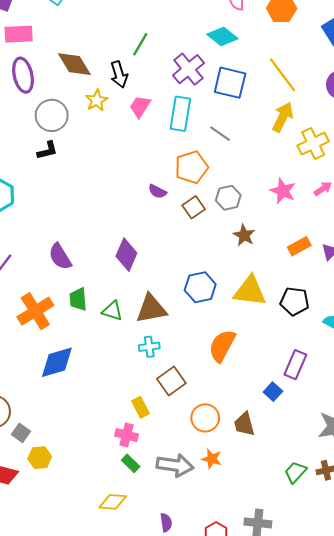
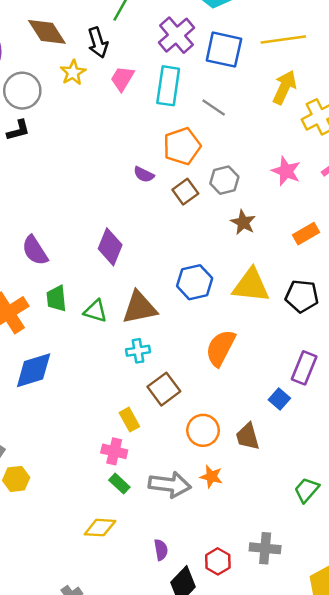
yellow line: (283, 75) -> (283, 39), turned -60

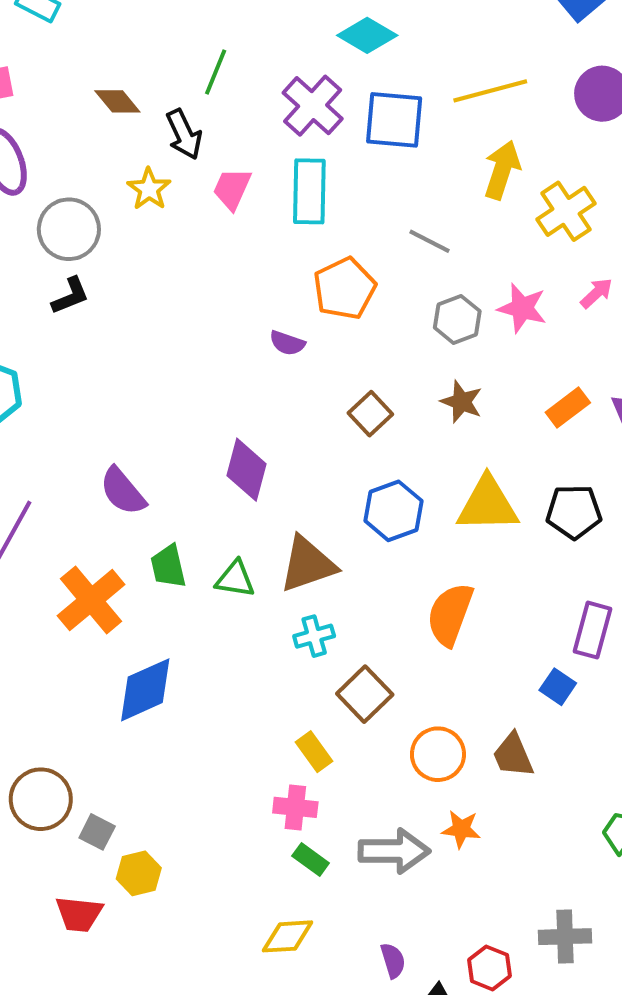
brown diamond: (47, 32) -> (117, 101), moved, size x0.7
gray line: (214, 108) -> (429, 241), moved
gray hexagon: (224, 180) -> (457, 319), moved
brown square: (185, 192) -> (370, 414), moved

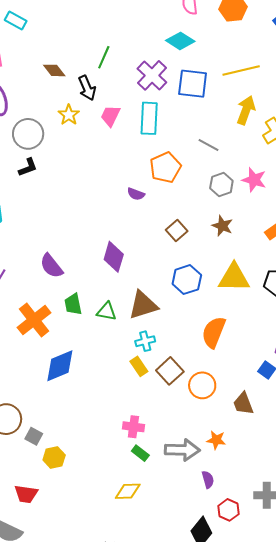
yellow rectangle: (314, 752) -> (139, 366), moved
orange circle: (438, 754) -> (202, 385), moved
red trapezoid: (79, 914) -> (26, 494), moved
purple semicircle: (393, 961) -> (208, 480), moved

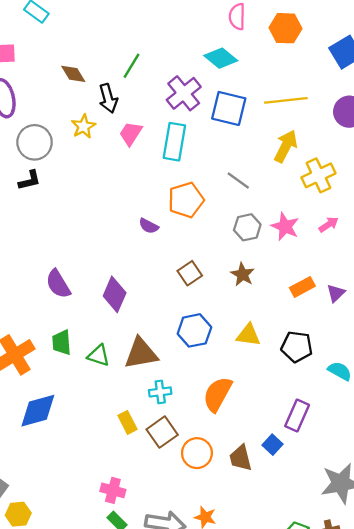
purple semicircle: (51, 266) -> (58, 284), moved
yellow triangle: (234, 278) -> (248, 335), size x0.7
cyan cross: (145, 341) -> (160, 392), moved
brown trapezoid: (243, 404) -> (241, 458), moved

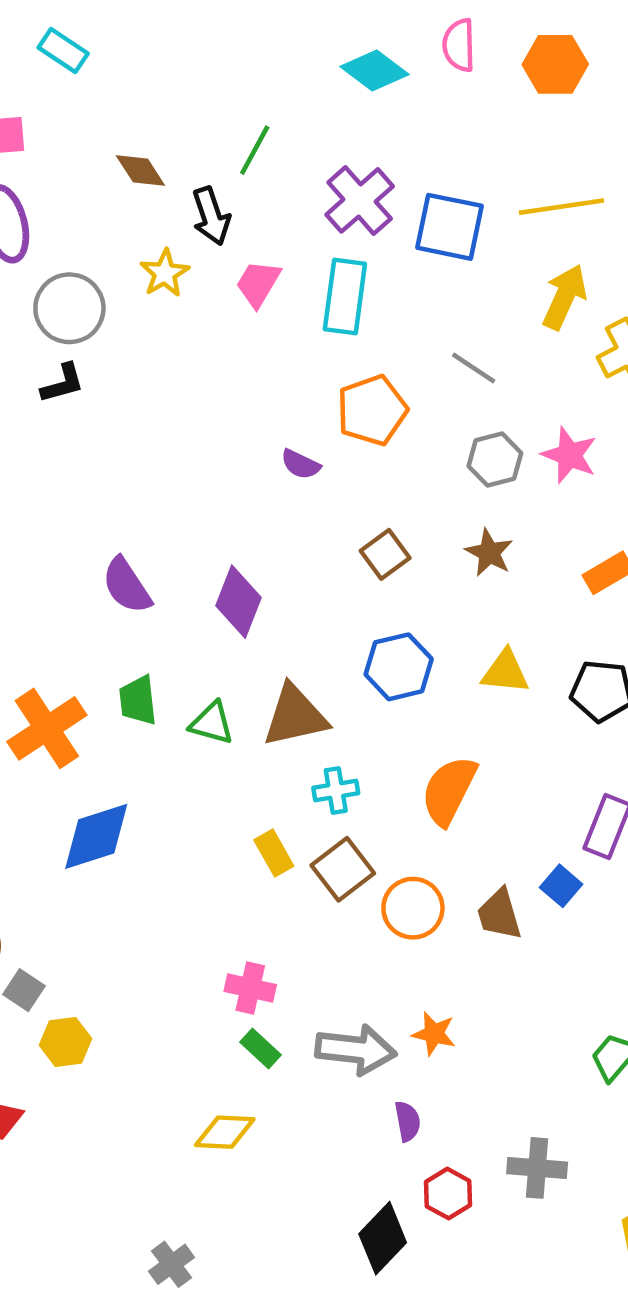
cyan diamond: (221, 58) -> (374, 71), moved

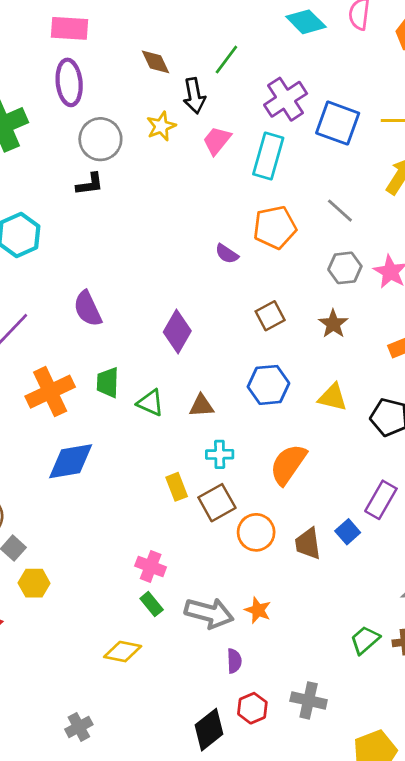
purple semicircle: (127, 586) -> (88, 309), moved
brown triangle: (295, 716) -> (202, 406), size x0.6

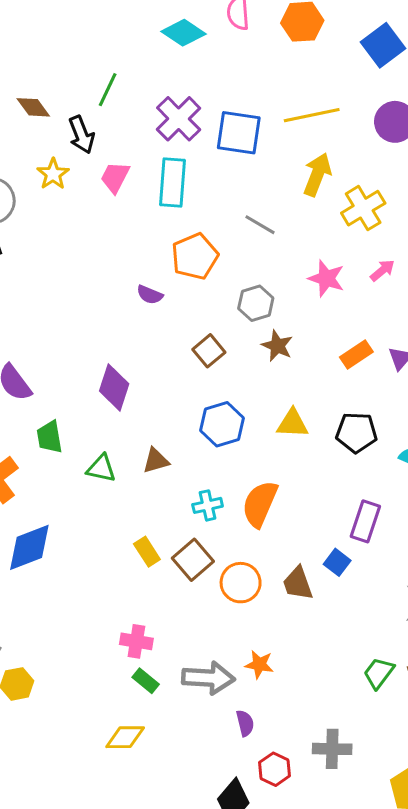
gray hexagon: (345, 268) -> (256, 303), moved
green trapezoid: (108, 383) -> (49, 437), moved
cyan cross: (220, 454) -> (208, 505), moved

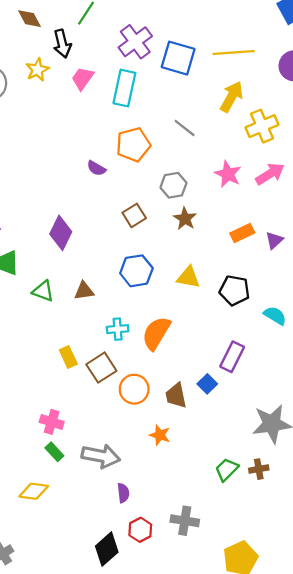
pink arrow: (382, 270) -> (270, 174), size x1.5
orange star: (259, 664) -> (160, 435), moved

